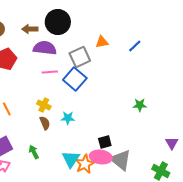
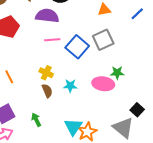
gray square: (80, 57) -> (103, 40), moved
green star: (140, 105) -> (117, 73), moved
black square: (105, 142) -> (137, 110), moved, turned -32
pink ellipse: (101, 157) -> (103, 84), moved

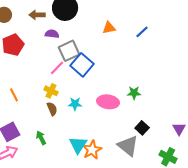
purple semicircle: (47, 16) -> (52, 34), size x0.6
pink line: (52, 40) -> (57, 68), moved, turned -42
gray square: (103, 40) -> (69, 51), moved
green star: (117, 73) -> (134, 93), moved

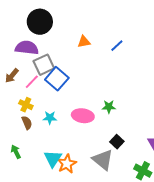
brown arrow: (37, 15) -> (12, 76), moved, turned -49
purple semicircle: (52, 34) -> (27, 48), size x1.6

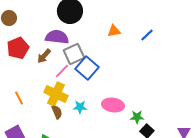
brown arrow: (12, 76) -> (44, 56), moved
yellow cross: (26, 105) -> (56, 94), size x1.6
green star: (109, 107) -> (137, 117), moved

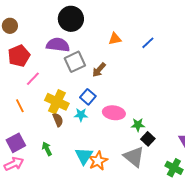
brown arrow: (44, 56) -> (99, 70), moved
blue square: (87, 68) -> (88, 97), moved, size x0.7
pink line: (62, 71) -> (33, 79), moved

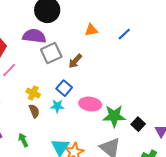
yellow cross: (57, 102) -> (33, 93), size x0.6
green star: (138, 125) -> (114, 116), size x1.6
black square: (148, 139) -> (138, 124), moved

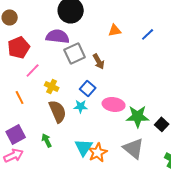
brown arrow: (75, 61) -> (99, 61), turned -70
yellow cross: (33, 93) -> (52, 86), moved
brown semicircle: (34, 111) -> (58, 111), size x1.6

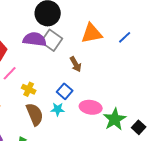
orange triangle: (115, 30) -> (92, 33), size x1.6
gray square: (75, 53) -> (52, 40), moved, turned -30
green star: (138, 116) -> (115, 119), turned -30

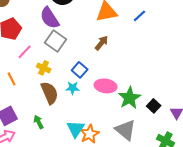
purple semicircle: (35, 39) -> (50, 18), turned -130
gray square: (52, 40) -> (56, 41), moved
brown arrow: (76, 64) -> (102, 43), moved, turned -112

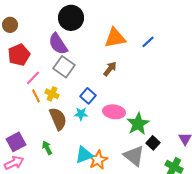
orange line: (12, 79) -> (36, 96), moved
black square: (154, 106) -> (153, 143), moved
cyan triangle: (76, 129) -> (84, 155), turned 36

